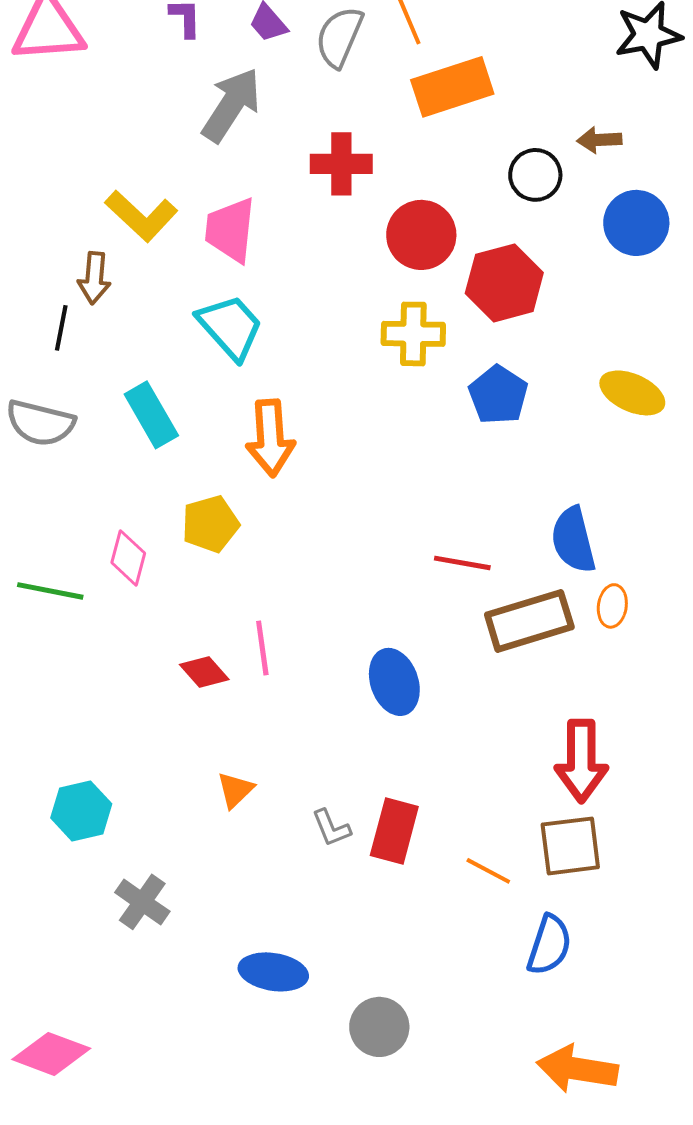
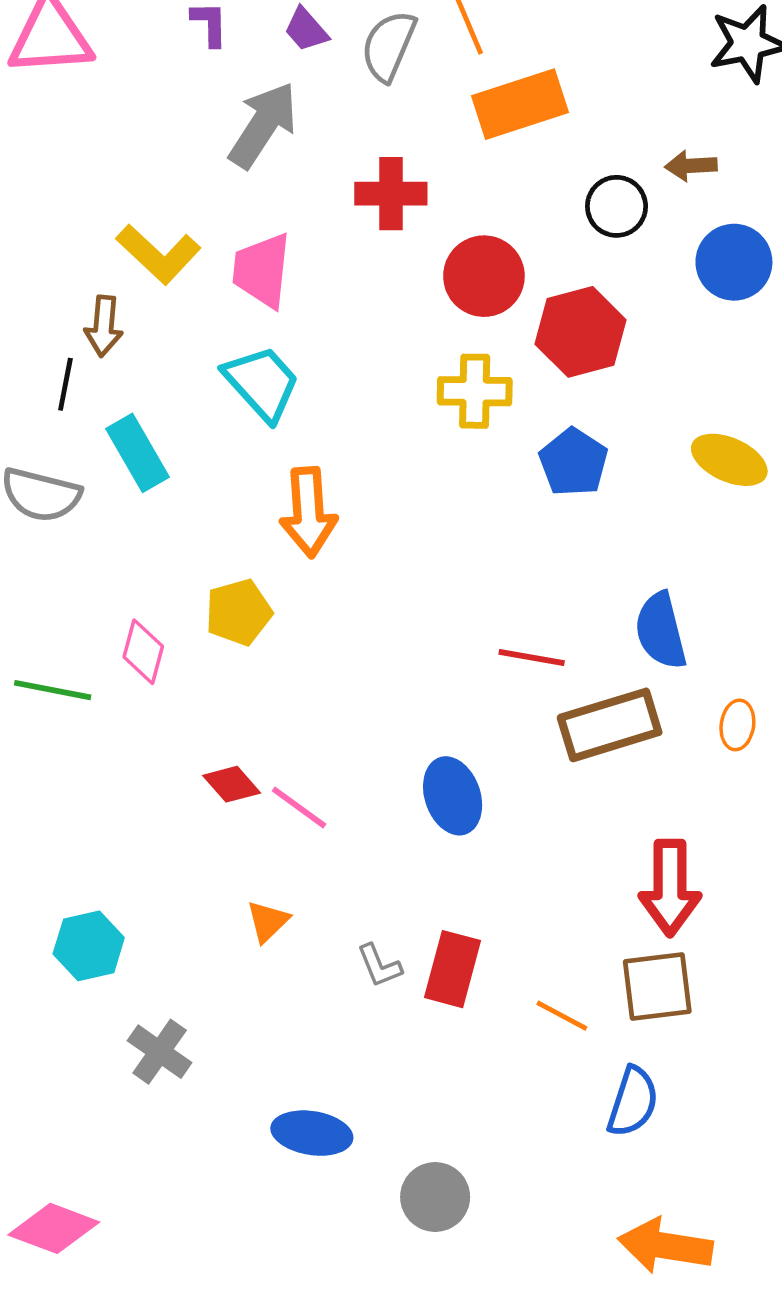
cyan rectangle: (151, 415) -> (137, 453), moved
orange ellipse: (612, 606) -> (737, 725), moved
pink line: (262, 648) -> (299, 807), moved, turned -46

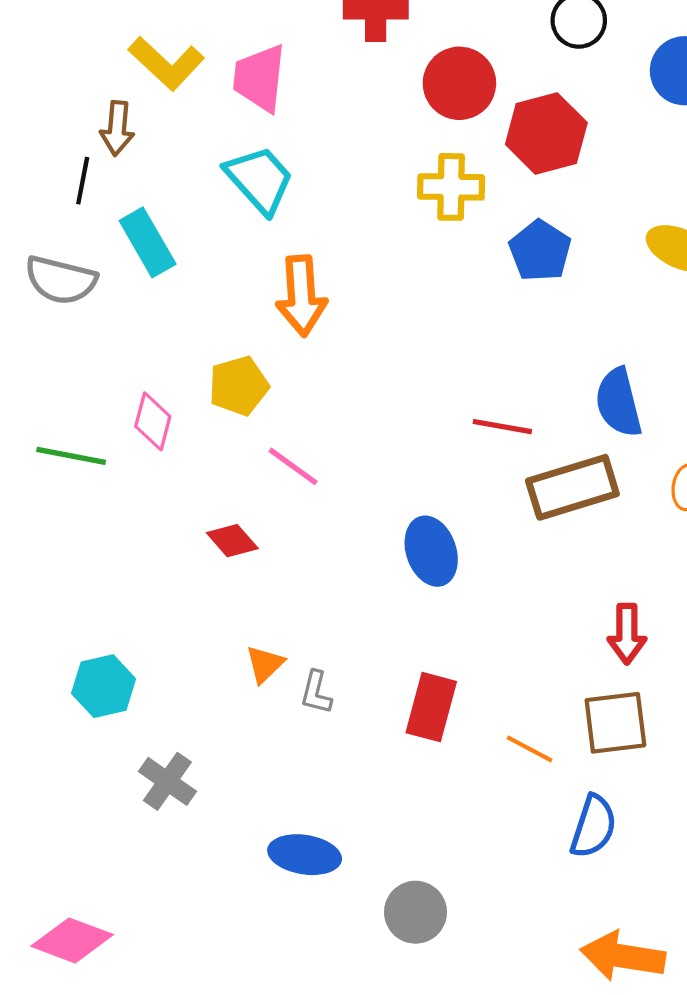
pink line: (299, 807) -> (293, 466), moved
red arrow: (670, 888) -> (627, 634), size x0.7
gray L-shape: (379, 966) -> (316, 692), moved, turned 36

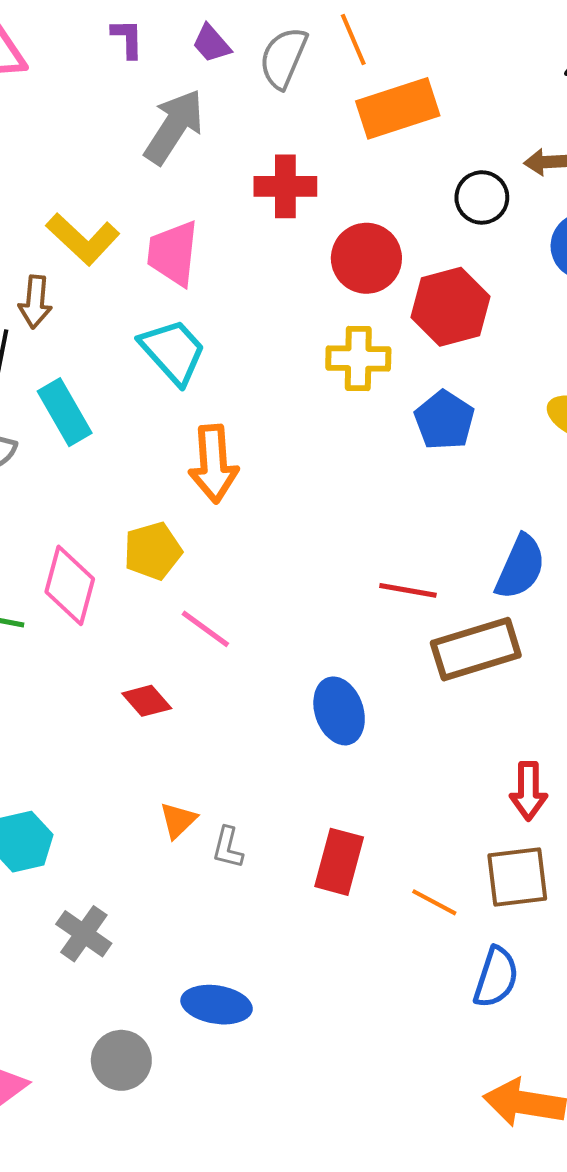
blue semicircle: (619, 403) -> (520, 567), turned -142
pink diamond: (153, 421) -> (70, 585), size x1.4
gray circle: (415, 912) -> (121, 1060), moved

